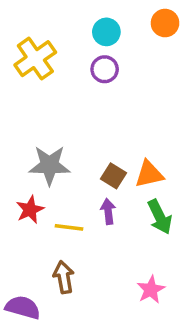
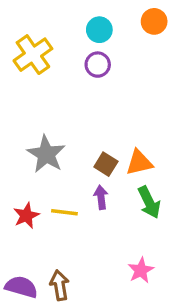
gray star: (49, 165) -> (46, 154), turned 30
red star: (30, 210) -> (26, 216), moved
brown arrow: (64, 277) -> (59, 285), moved

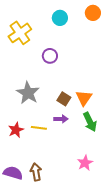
purple circle: (98, 65) -> (50, 56), moved
orange triangle: (139, 162) -> (84, 98), turned -42
purple arrow: (101, 197) -> (61, 119), turned 96

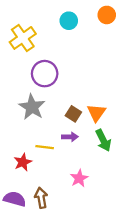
purple circle: (50, 56) -> (45, 74), moved, size x1.5
red star: (16, 130) -> (23, 162), moved
pink star: (85, 163) -> (79, 178), moved

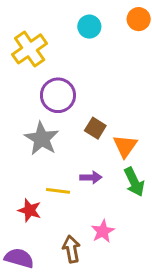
brown square: (73, 114) -> (95, 128), moved
red star: (23, 162) -> (30, 210), turned -30
brown arrow: (41, 198) -> (71, 249), moved

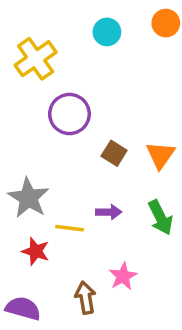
gray star: (42, 139) -> (28, 198), moved
orange triangle: (125, 146) -> (160, 155), moved

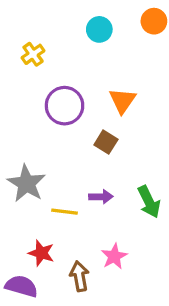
yellow cross: (36, 59) -> (33, 54), size x0.6
orange triangle: (160, 155) -> (122, 101), moved
red star: (36, 251) -> (41, 253), moved

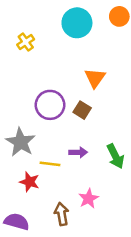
cyan circle: (99, 29) -> (77, 23), size x1.5
purple circle: (65, 106) -> (50, 105), moved
red star: (41, 253) -> (30, 182), moved

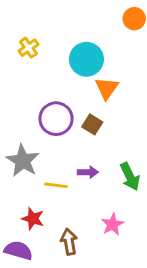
cyan circle: (77, 23) -> (86, 59), moved
red star: (30, 182) -> (33, 219), moved
pink star: (88, 199) -> (113, 224), moved

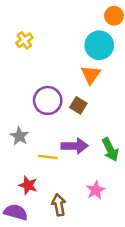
cyan circle: (86, 59) -> (99, 45), moved
gray star: (23, 161) -> (19, 136), size x0.7
purple arrow: (88, 172) -> (75, 146), size x1.5

